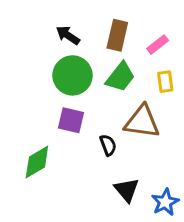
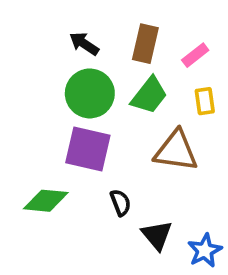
purple square: (71, 120) -> (88, 149), size x1.4
black semicircle: (108, 145) -> (120, 203), moved
green diamond: (37, 162) -> (46, 201), turned 36

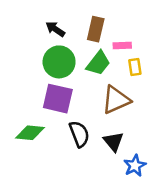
pink rectangle: (195, 55) -> (122, 45), moved, turned 36
brown triangle: (176, 151) -> (116, 100), turned -32
black semicircle: (120, 203) -> (79, 134), size x1.5
black triangle: (157, 235) -> (113, 142), moved

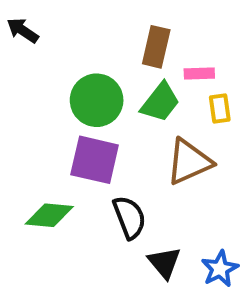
black arrow: (55, 29) -> (23, 30), moved
black triangle: (113, 142) -> (164, 263), moved

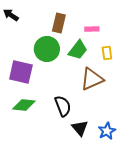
brown rectangle: (156, 47) -> (59, 23), moved
pink rectangle: (199, 74) -> (92, 29), moved
purple square: (95, 160) -> (21, 72), moved

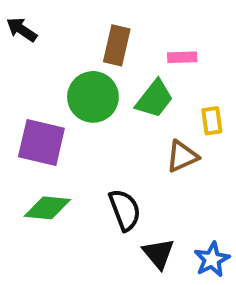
yellow rectangle: (107, 53) -> (212, 121), moved
brown triangle: (92, 79) -> (182, 156), size x0.7

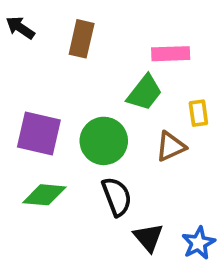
brown rectangle: (117, 45) -> (82, 39), moved
pink rectangle: (182, 57) -> (171, 54), size x1.4
green circle: (93, 97) -> (104, 141), moved

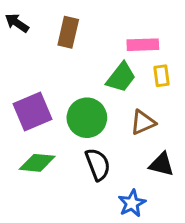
yellow rectangle: (198, 113) -> (162, 76), moved
purple square: (39, 134) -> (32, 112), turned -36
black triangle: (148, 237) -> (162, 164), moved, turned -36
blue star: (198, 243) -> (132, 203), moved

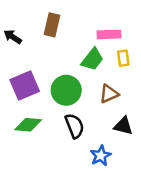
black arrow: (17, 23) -> (13, 37), moved

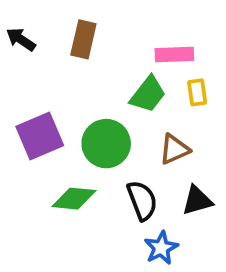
black arrow: (13, 37) -> (21, 39), moved
green diamond: (28, 125) -> (74, 199), moved
black semicircle: (75, 126) -> (142, 200), moved
black triangle: (123, 126) -> (197, 200), turned -30

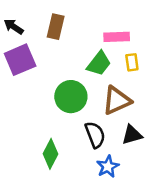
purple square: (40, 136) -> (20, 60), moved
brown triangle: (174, 149) -> (117, 100), size x1.4
green diamond: (74, 199) -> (51, 154), moved, turned -68

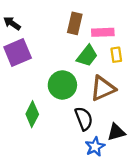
brown rectangle: (56, 27) -> (75, 23), moved
black triangle: (132, 135) -> (116, 132), moved
green diamond: (51, 154) -> (32, 114), moved

